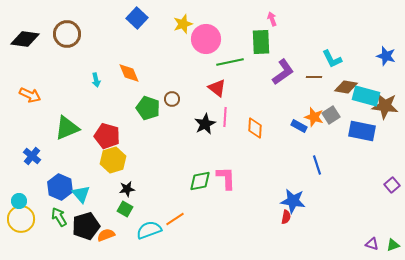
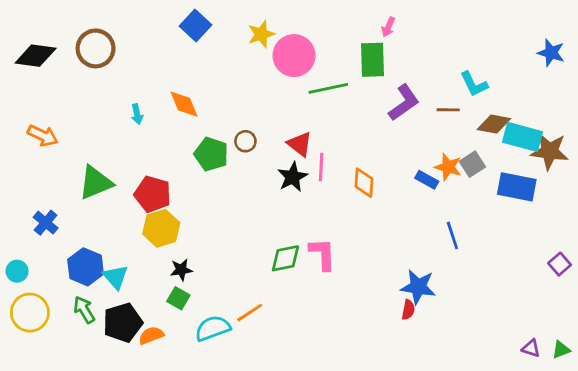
pink arrow: (272, 19) -> (388, 27), turned -136
blue star: (386, 56) -> (551, 53), moved
red triangle: (217, 88) -> (300, 144), moved
cyan circle: (19, 201) -> (17, 271), moved

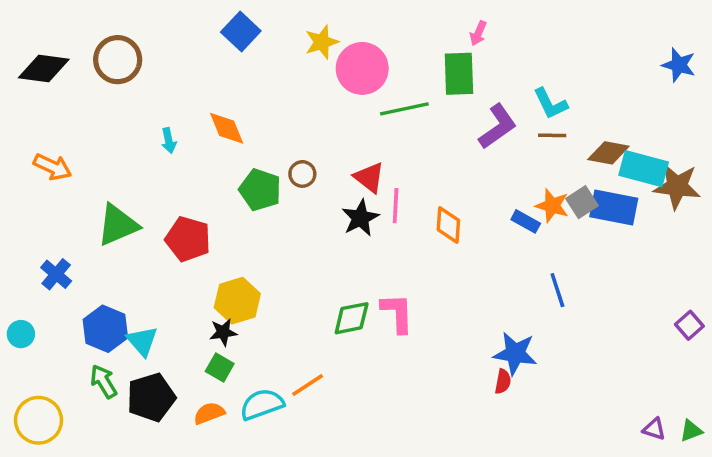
cyan L-shape: (474, 84) -> (550, 104), moved
blue rectangle: (517, 187) -> (614, 207), moved
yellow hexagon: (161, 228) -> (237, 301), moved
yellow circle: (30, 313) -> (39, 420), moved
orange semicircle: (151, 335) -> (209, 413), moved

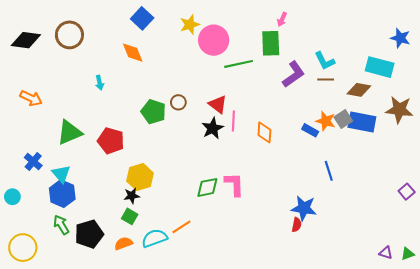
orange diamond: (227, 128) -> (133, 53), moved
cyan rectangle: (644, 169) -> (380, 67), moved
cyan triangle: (142, 341) -> (61, 174), moved

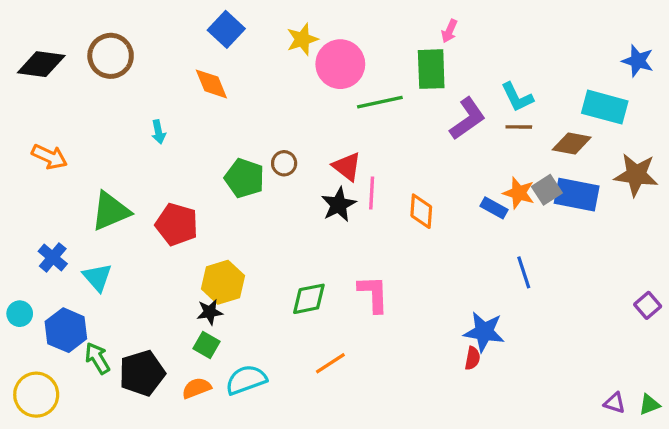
green diamond: (207, 187) -> (309, 299), moved
blue hexagon: (62, 194) -> (66, 330), moved
orange line: (181, 227) -> (330, 363), moved

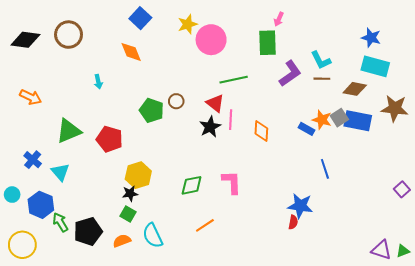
blue star: (638, 61) -> (371, 38), moved
green line: (380, 102) -> (234, 80), moved
cyan semicircle: (246, 380) -> (153, 236), turned -95
purple triangle: (615, 403) -> (381, 250), size x1.5

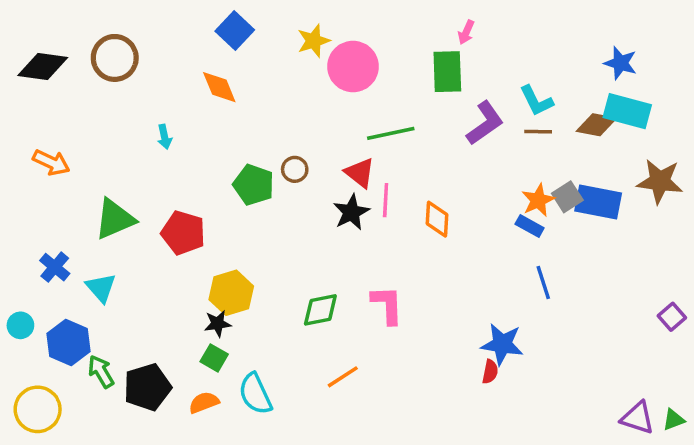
brown diamond: (355, 89) -> (596, 125), moved
orange star: (322, 120) -> (538, 200), turned 30
blue rectangle: (306, 129) -> (530, 226), moved

